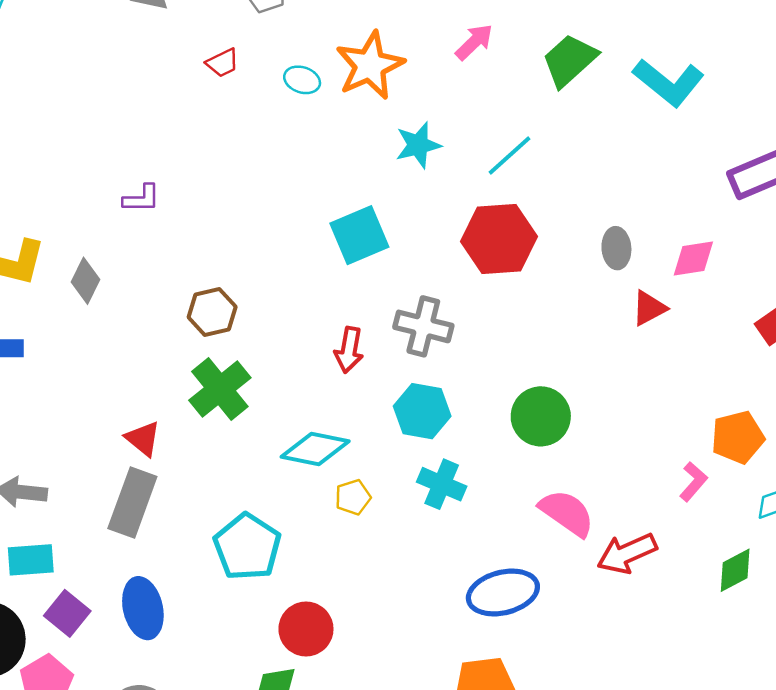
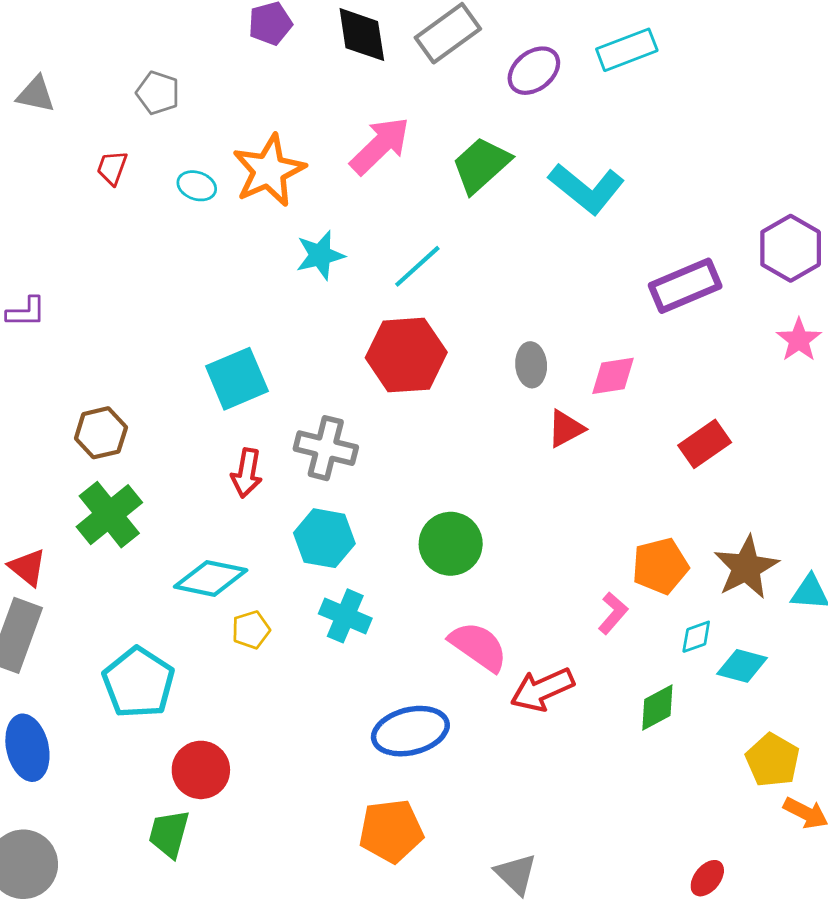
pink arrow: (474, 42) -> (380, 146), size x1.5
red trapezoid: (222, 63) -> (112, 168), turned 136
cyan square: (359, 235) -> (237, 379), moved

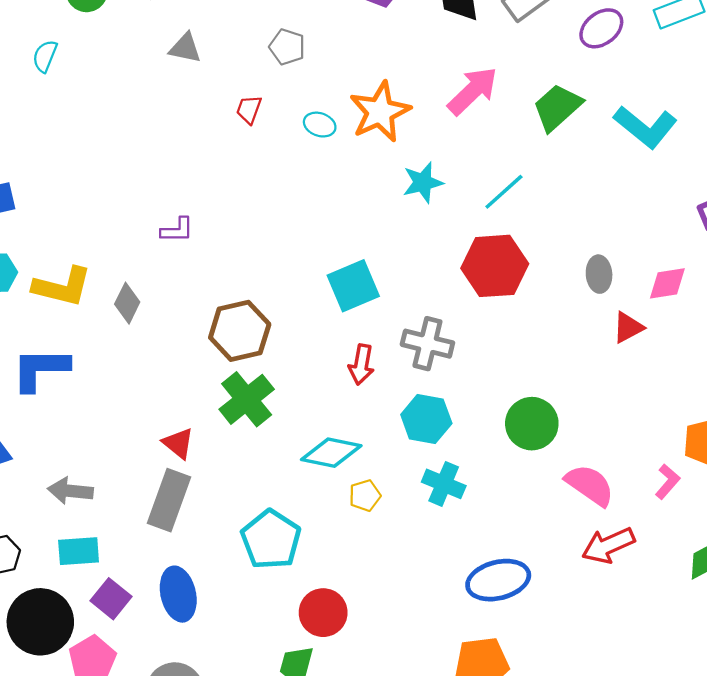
brown hexagon: (101, 433) -> (240, 331), size x1.4
pink semicircle: (478, 646) -> (590, 485), moved

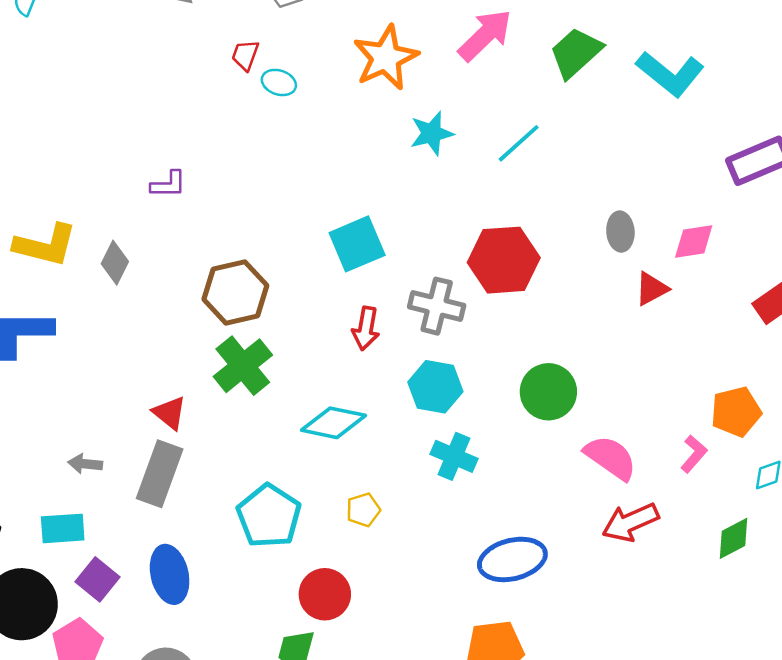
cyan ellipse: (320, 125) -> (279, 82), moved
red hexagon: (495, 266) -> (504, 260), moved
gray arrow: (70, 491) -> (85, 464), moved, size x0.7
yellow pentagon: (365, 495) -> (363, 510), moved

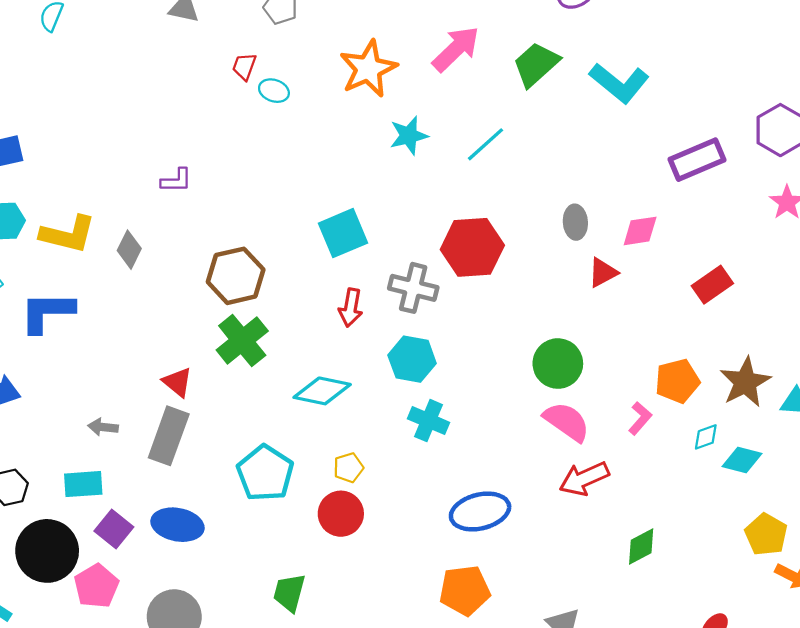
green circle: (548, 392) -> (558, 364), moved
green diamond: (733, 538) -> (641, 547), moved
blue ellipse: (170, 574) -> (177, 525), turned -66
red circle: (325, 594) -> (341, 514), moved

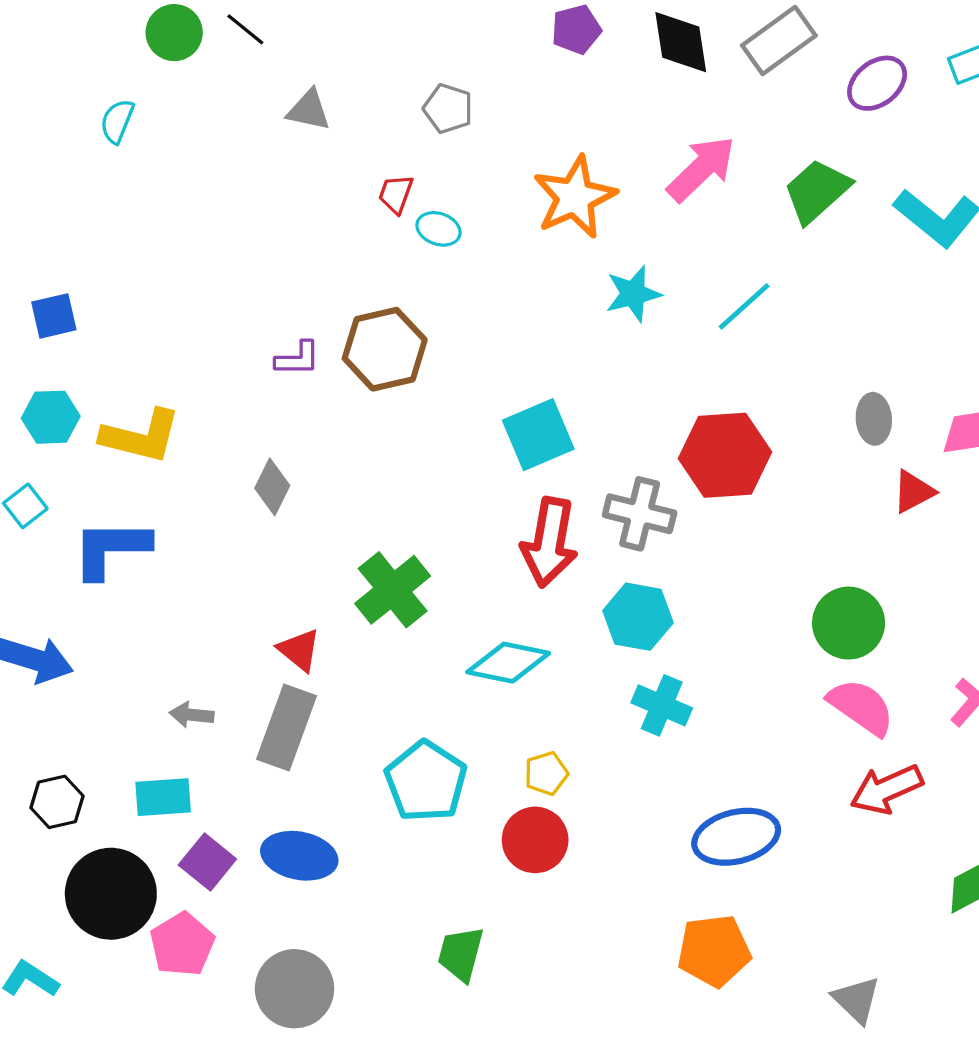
gray diamond: (129, 250) -> (272, 487), moved
brown hexagon: (236, 276) -> (385, 349), moved
red arrow: (351, 308) -> (549, 542), size x1.6

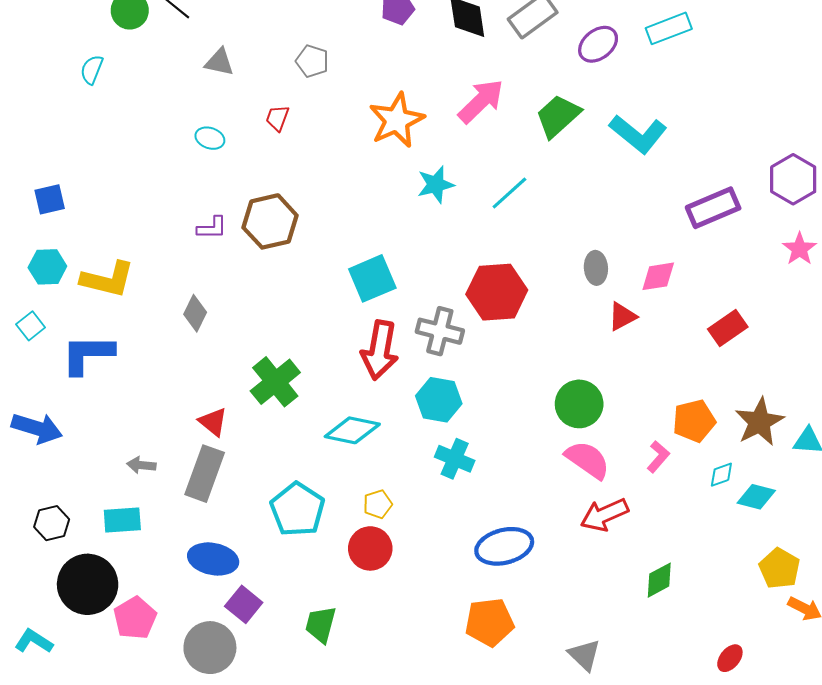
cyan ellipse: (439, 229) -> (210, 138), moved
purple square: (207, 862) -> (244, 604), moved

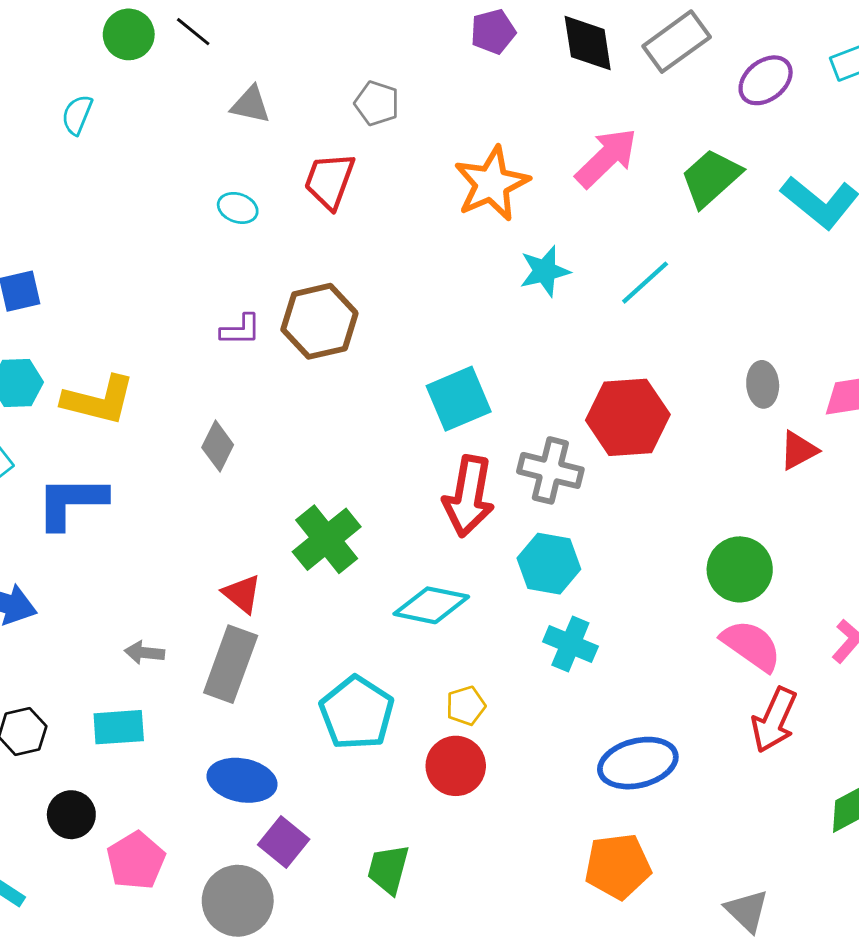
red trapezoid: (277, 118) -> (330, 181), size x1.6
red arrow: (604, 515) -> (774, 720), turned -42
black circle: (88, 584) -> (71, 815), size x0.6

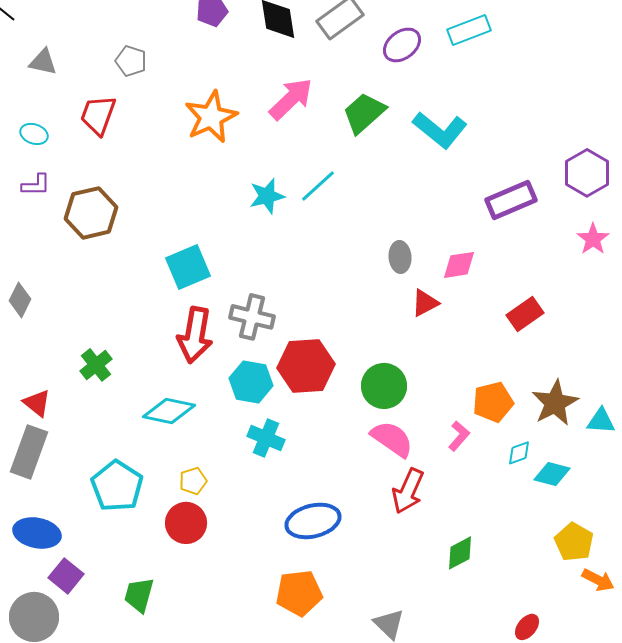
cyan star: (545, 271) -> (267, 196), moved
purple L-shape: (241, 330) -> (36, 185), moved
red hexagon: (628, 417) -> (306, 366), moved
green cross: (327, 539) -> (96, 365), size x0.7

